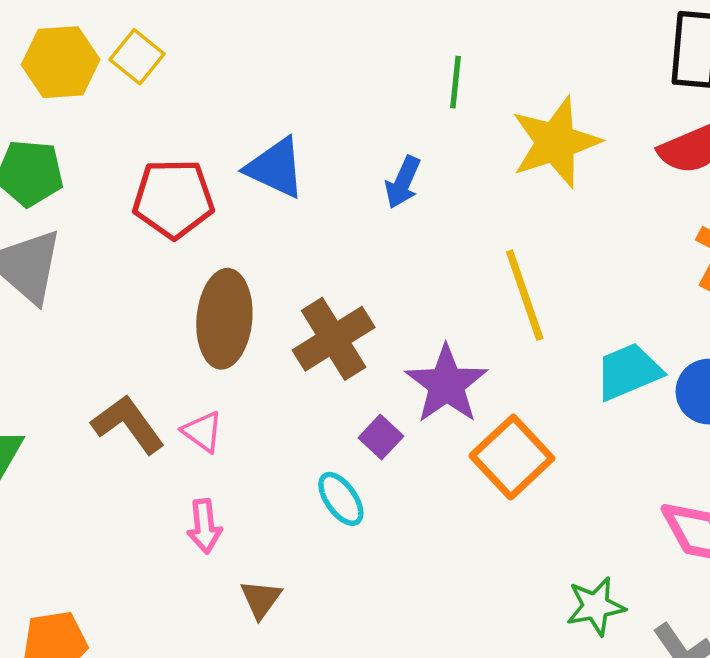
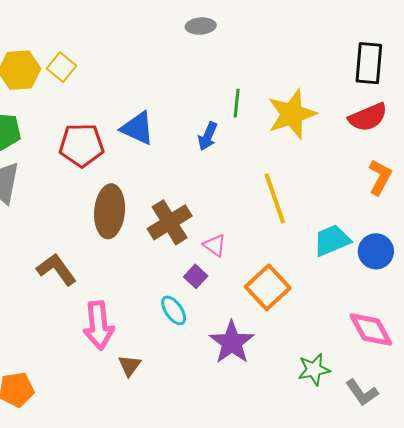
green line: (456, 82) -> (237, 103), moved
purple star: (446, 384) -> (232, 342), moved
pink triangle: (203, 432) -> (215, 245), moved
pink arrow: (204, 526) -> (99, 325), size x1.6

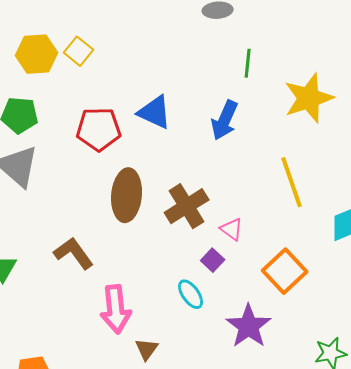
green line: (237, 103) -> (248, 63), moved
blue arrow: (208, 136) -> (225, 120), size x1.4

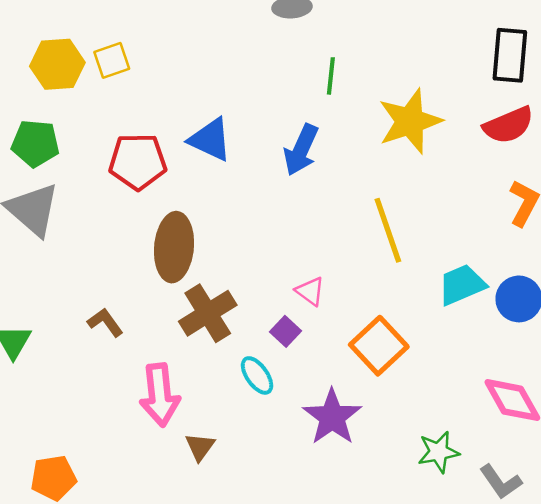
yellow square: (79, 51) -> (112, 60), turned 32
brown cross: (187, 206) -> (208, 313), moved
brown L-shape: (74, 253) -> (105, 322), size x0.7

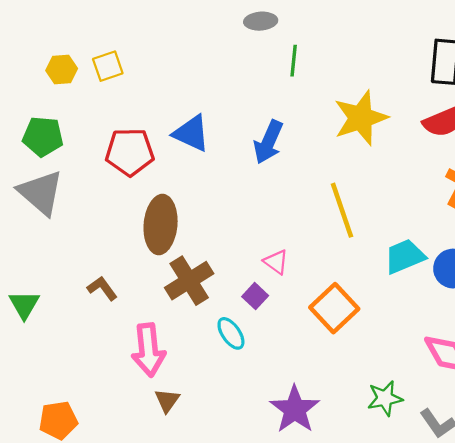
yellow hexagon: (57, 64) -> (62, 69), size x0.7
green line: (331, 76) -> (294, 61), moved
purple star: (332, 417) -> (295, 409), moved
brown triangle: (200, 447) -> (167, 400), moved

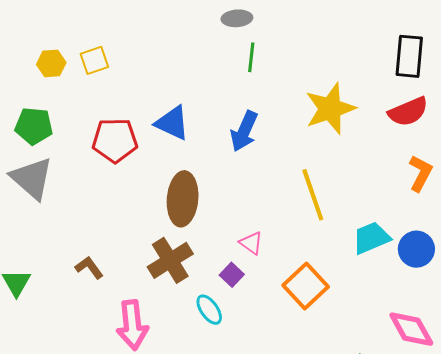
green line: (294, 61) -> (251, 57), moved
brown ellipse: (161, 225) -> (183, 199), moved

